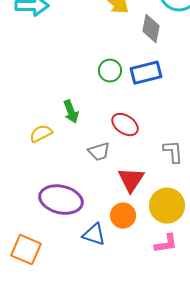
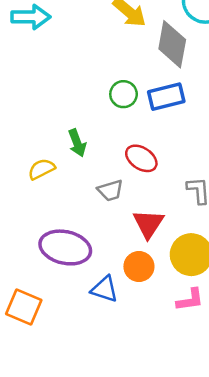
gray diamond: (151, 29) -> (172, 44), size x1.4

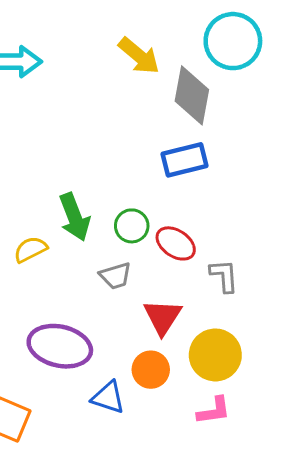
green circle: (123, 94) -> (132, 226), moved
green arrow: (77, 143) -> (74, 217), size x1.4
red ellipse: (141, 158) -> (176, 243), moved

